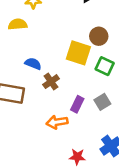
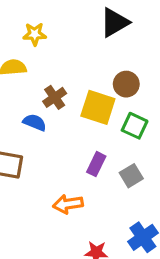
brown cross: (51, 82) -> (55, 97), moved
purple rectangle: (77, 104) -> (96, 164), moved

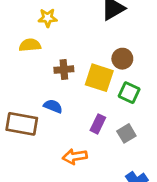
brown cross: (55, 97) -> (64, 70), turned 30
blue semicircle: (35, 122) -> (53, 106), moved

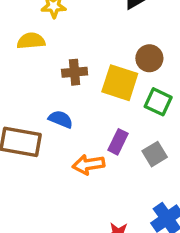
orange arrow: (75, 156) -> (88, 164), moved

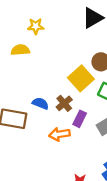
brown cross: (75, 72) -> (64, 103), moved, turned -35
yellow square: (120, 83) -> (81, 78), turned 30

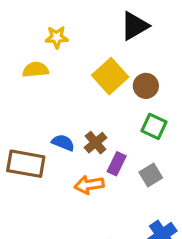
yellow square: (81, 78) -> (110, 76), moved

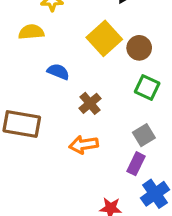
blue semicircle: (63, 143) -> (58, 72), moved
purple rectangle: (117, 164) -> (136, 164), moved

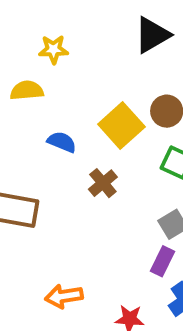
yellow square: (104, 38) -> (121, 125), moved
orange arrow: (84, 145) -> (64, 296), moved

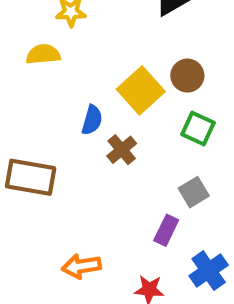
blue semicircle: (62, 142) -> (92, 120), moved, turned 84
purple rectangle: (163, 261) -> (166, 230), moved

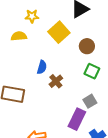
yellow square: (141, 90) -> (59, 32), moved
purple rectangle: (166, 230) -> (77, 119), size x1.5

